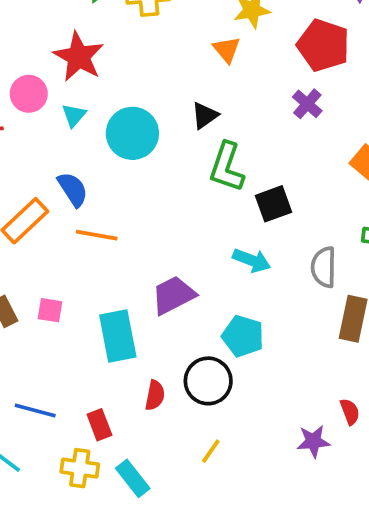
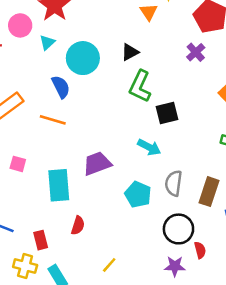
blue semicircle: (73, 189) -> (61, 87), moved
gray semicircle: (324, 267) -> (174, 183), moved
black circle: (208, 381) -> (178, 229), moved

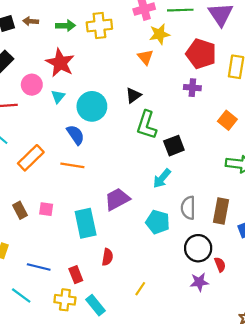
purple cross: (196, 52) -> (192, 88), turned -35
cyan arrow: (149, 147) -> (162, 178), turned 110

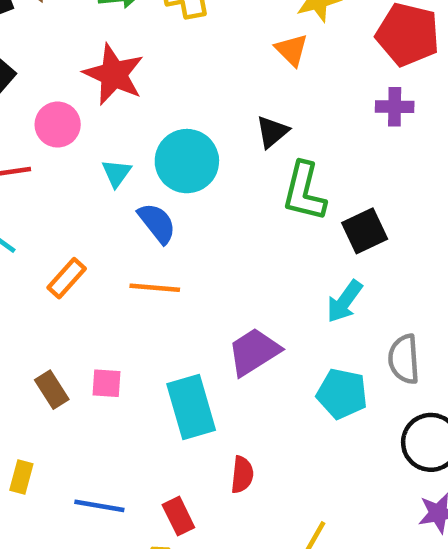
cyan triangle: (58, 97) -> (116, 173), moved
orange rectangle: (31, 158) -> (67, 278), size x0.7

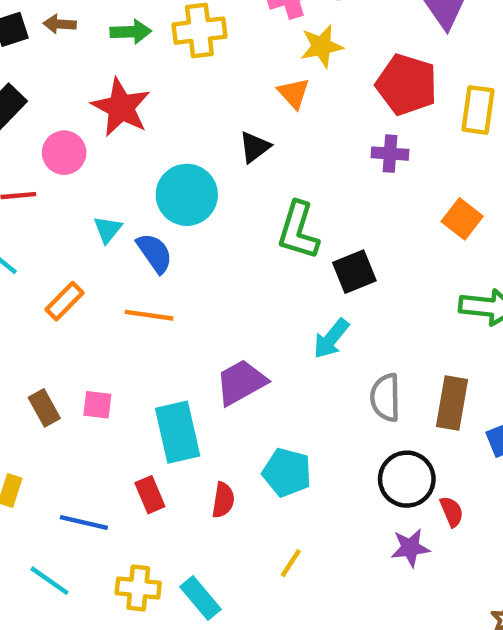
black triangle: (272, 132) -> (255, 147), moved
cyan triangle: (116, 173) -> (108, 229), moved
cyan pentagon: (342, 394) -> (287, 472), moved
red rectangle: (178, 516) -> (150, 495), moved

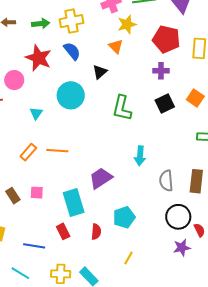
blue semicircle: (155, 253) -> (72, 51), moved
black square: (354, 272) -> (165, 104), moved
orange rectangle: (65, 301) -> (28, 152), moved
cyan arrow: (331, 339) -> (140, 156), turned -30
cyan pentagon: (287, 472) -> (124, 217), turned -30

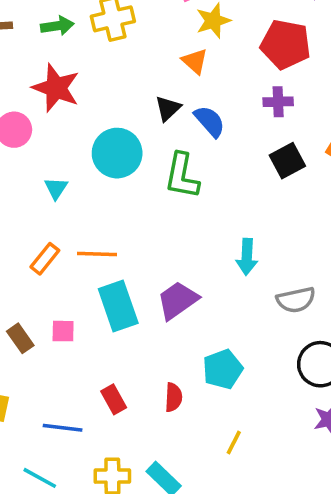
blue semicircle: (72, 51) -> (210, 121), moved
green L-shape: (122, 108) -> (182, 176), moved
gray semicircle: (166, 181) -> (296, 300), turned -95
cyan rectangle: (74, 202) -> (118, 306), moved

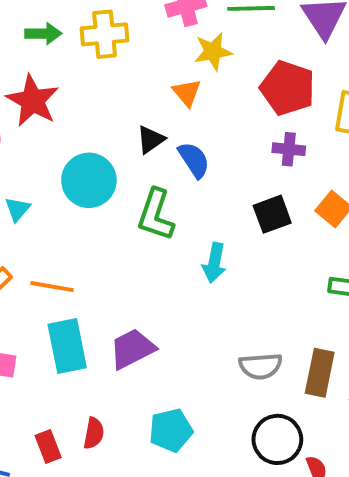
purple cross: (278, 102) -> (289, 149), moved
cyan arrow: (247, 257) -> (214, 263), moved
red semicircle: (173, 397) -> (94, 433), moved

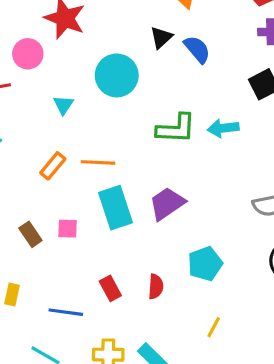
green L-shape: (156, 215) -> (176, 129), moved, turned -99
cyan arrow: (214, 263) -> (223, 128), turned 80
red semicircle: (94, 433) -> (156, 287), moved

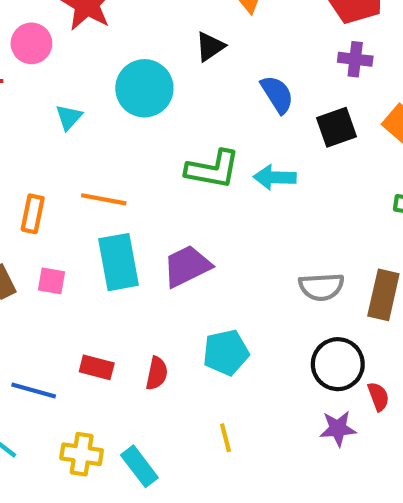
blue semicircle: (197, 49) -> (277, 94), moved
orange rectangle: (53, 166) -> (33, 214), moved, turned -36
red rectangle: (110, 288) -> (97, 367), turned -55
yellow line: (214, 327) -> (225, 438), turned -50

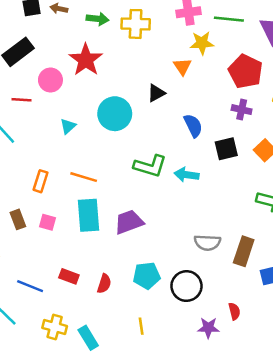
black circle: (338, 364) -> (186, 286), moved

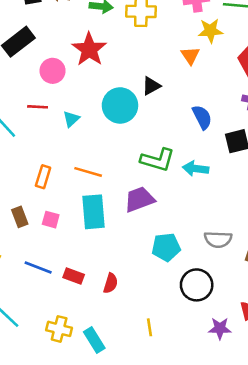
black triangle: (156, 93) -> (151, 86), moved
red line: (22, 100) -> (38, 107), moved
purple trapezoid: (129, 222) -> (139, 199), moved
cyan pentagon: (147, 276) -> (166, 247), moved
blue line: (30, 286) -> (38, 268), moved

